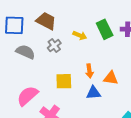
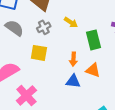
green rectangle: (105, 29) -> (93, 40), moved
yellow square: (64, 81) -> (39, 53), moved

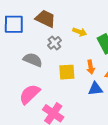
gray semicircle: (14, 28) -> (33, 60), moved
yellow square: (39, 53) -> (67, 72), moved

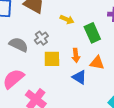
gray cross: (54, 43) -> (41, 38), moved
blue triangle: (95, 89) -> (79, 77), turned 35

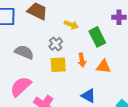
gray cross: (41, 38) -> (56, 44), moved
blue triangle: (79, 77) -> (88, 96), moved

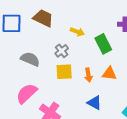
orange arrow: (82, 60) -> (88, 75), moved

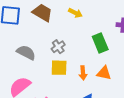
yellow arrow: (77, 32) -> (75, 13), moved

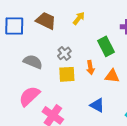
yellow arrow: (75, 13) -> (79, 18), turned -72
orange arrow: (83, 73) -> (90, 68), moved

